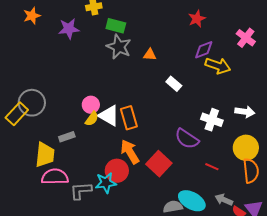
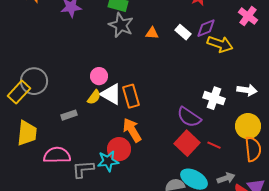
white rectangle: (174, 84) -> (183, 32), moved
pink circle: (91, 105) -> (99, 76), moved
yellow trapezoid: (45, 155) -> (27, 133), moved
red square: (159, 164) -> (187, 143), moved
gray arrow: (224, 200) -> (226, 178), turned 138

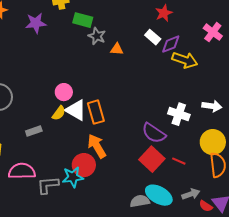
gray star: (121, 25) -> (97, 36), moved, size x0.7
white rectangle: (183, 32) -> (153, 37), moved

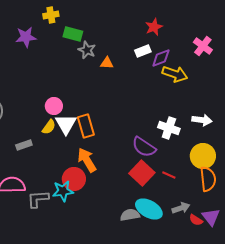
white rectangle: (153, 37) -> (143, 51), turned -63
white triangle: (76, 110) -> (66, 124), turned 30

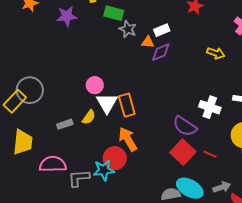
white rectangle: (143, 51) -> (162, 30), moved
purple diamond: (161, 58) -> (161, 52), moved
yellow arrow: (175, 74) -> (216, 53), size x0.7
yellow semicircle: (49, 127) -> (89, 117), moved

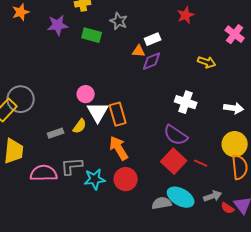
green rectangle: (114, 13) -> (92, 35), moved
gray star: (128, 29) -> (119, 21), moved
white cross: (210, 107) -> (186, 102), moved
red circle: (115, 158) -> (126, 179), moved
gray L-shape: (79, 178) -> (72, 166), moved

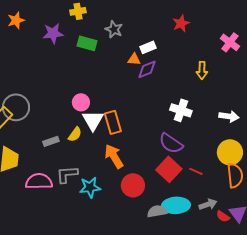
yellow arrow: (207, 62) -> (202, 70), turned 72
red circle: (126, 179) -> (133, 185), moved
cyan ellipse: (181, 197) -> (176, 205), turned -32

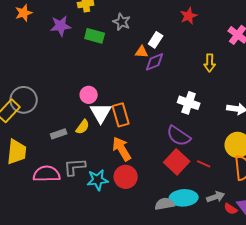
white rectangle: (148, 47) -> (156, 40), turned -35
red circle: (133, 185) -> (126, 177), moved

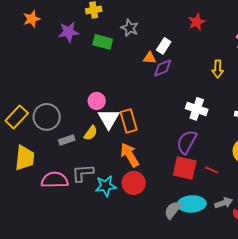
gray circle: (24, 100) -> (47, 117), moved
purple semicircle: (179, 136) -> (187, 142), turned 85
red square: (177, 162) -> (185, 168), turned -30
gray semicircle: (165, 204) -> (173, 210), turned -42

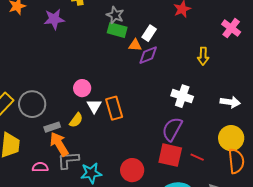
green rectangle: (103, 42) -> (117, 30), moved
white triangle: (109, 119) -> (94, 106), size x0.7
orange arrow: (130, 155) -> (59, 144), moved
pink semicircle: (55, 180) -> (40, 167), size x0.6
red circle: (134, 183) -> (132, 170), moved

